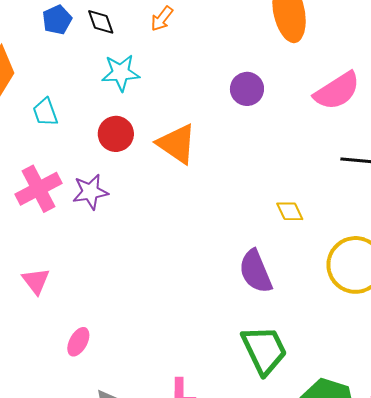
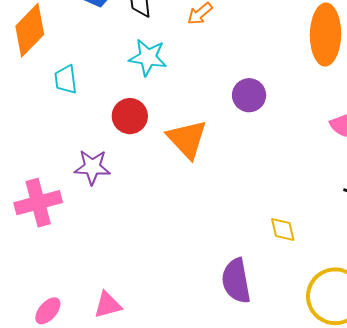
purple circle: (247, 89) -> (249, 95), moved
pink cross: (38, 189) -> (38, 203), moved
pink triangle: (36, 281) -> (108, 305), moved, turned 40

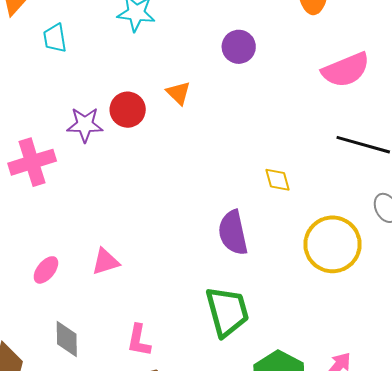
red circle: (130, 116) -> (128, 110), moved
orange triangle: (187, 139) -> (178, 93), size x0.6

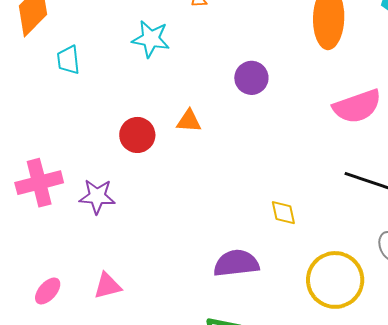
orange triangle: (178, 93) -> (189, 121), turned -44
purple star: (85, 125) -> (97, 196), moved
purple semicircle: (233, 233) -> (236, 263), turned 93

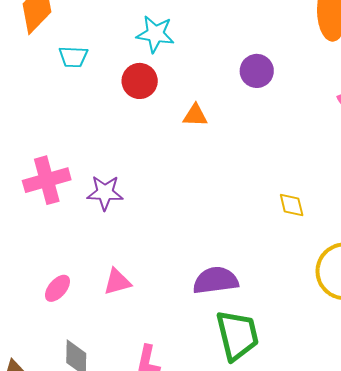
cyan trapezoid: (68, 60) -> (73, 57), turned -80
red circle: (137, 135) -> (140, 81), moved
purple semicircle: (236, 263) -> (216, 280), moved

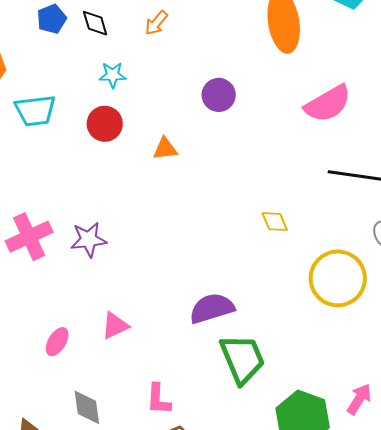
cyan star: (155, 34) -> (113, 75), size x0.7
cyan trapezoid: (73, 57) -> (35, 111), size x1.4

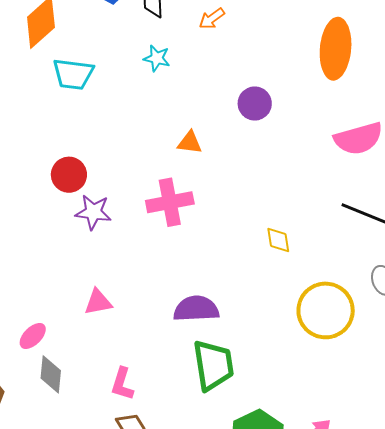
red circle: (105, 124) -> (69, 175), moved
pink cross: (29, 237) -> (170, 202), moved
pink ellipse: (57, 342) -> (33, 336), moved

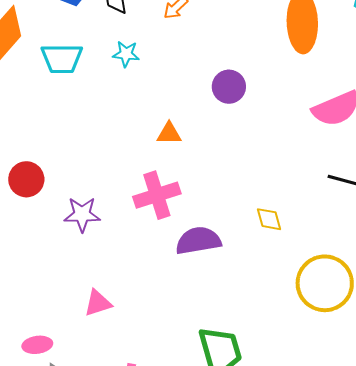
cyan trapezoid: (73, 74) -> (62, 59), moved
red circle: (69, 175) -> (26, 179), moved
purple semicircle: (196, 309) -> (198, 241), moved
pink ellipse: (33, 336) -> (37, 345), turned 44

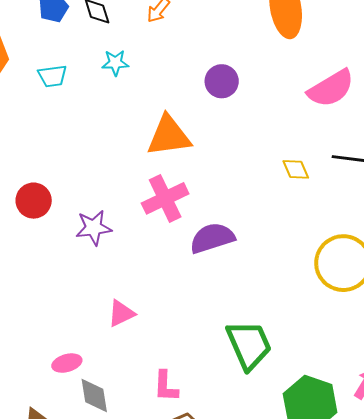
cyan trapezoid: (62, 59) -> (52, 76), size x0.7
orange triangle: (169, 134) -> (169, 136), size x1.8
yellow diamond: (269, 219) -> (296, 169), moved

